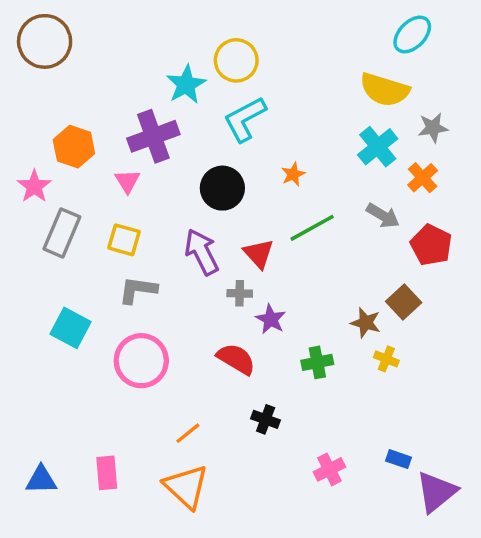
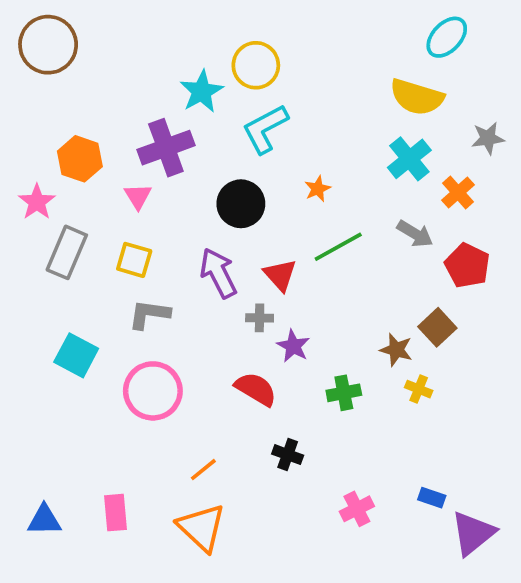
gray star: (433, 128) -> (488, 138), moved

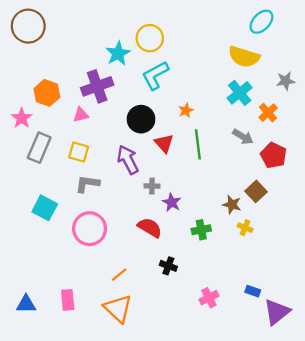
pink triangle: (138, 196) -> (81, 115), turned 49
green line: (338, 247) -> (198, 144), turned -68
red triangle: (280, 275) -> (164, 143), moved

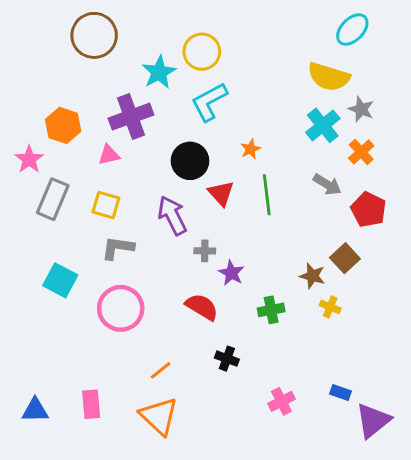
brown circle: (28, 26) -> (94, 35), moved
gray star: (286, 81) -> (361, 109), moved, turned 30

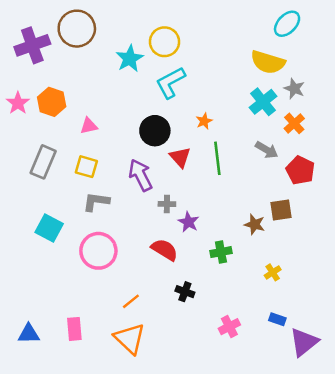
purple cross: (131, 117) -> (32, 45), moved
pink star: (29, 159) -> (18, 103), moved
brown square: (345, 258) -> (281, 210), turned 35
yellow cross: (330, 307) -> (273, 272), moved, turned 35

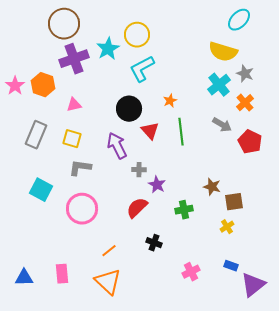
purple cross: (32, 45) -> (74, 59), moved
brown square: (281, 210) -> (234, 202), moved
red semicircle: (164, 250) -> (137, 208), turned -75

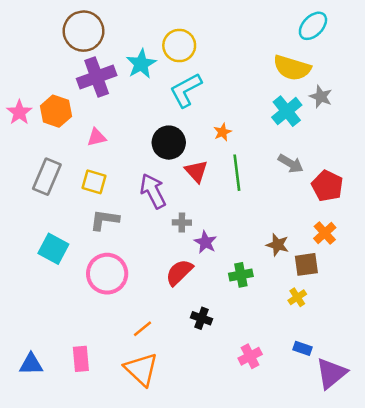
orange cross: (245, 103) -> (325, 233), moved

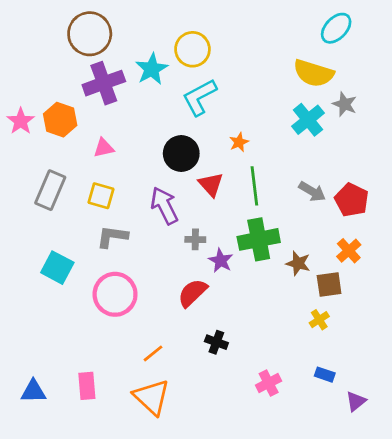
gray arrow: (291, 164) -> (312, 192), moved
green cross: (241, 275) -> (259, 239), moved, size x1.6
purple triangle: (331, 373) -> (356, 401), size x0.6

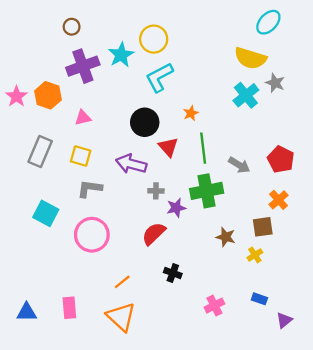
brown circle: (90, 34) -> (72, 27), size x0.5
gray arrow: (312, 192) -> (239, 165), moved
purple arrow: (164, 206) -> (131, 164), turned -48
purple star: (221, 261) -> (176, 208), turned 30
brown star: (298, 263) -> (226, 237), moved

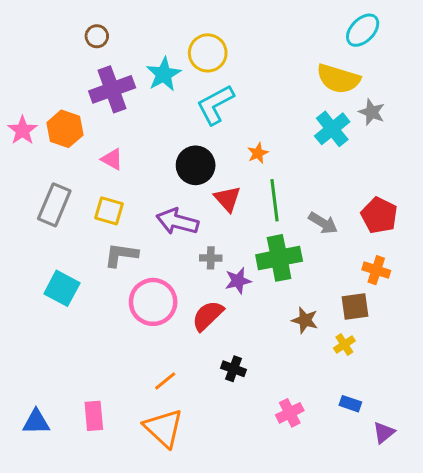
pink triangle: (83, 118) -> (112, 159), turned 42
orange cross: (279, 200) -> (376, 270), turned -30
pink circle: (92, 235) -> (153, 302), moved

